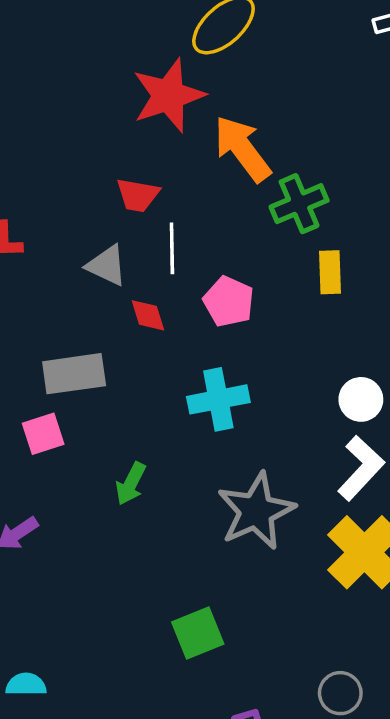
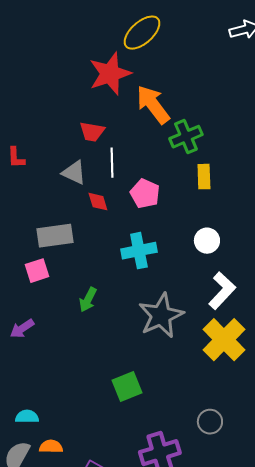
white circle: (361, 399) -> (207, 241), moved

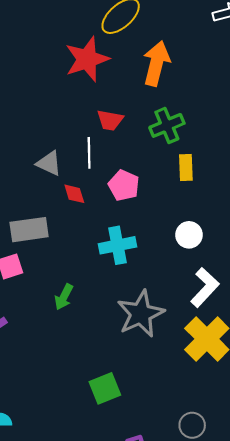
orange arrow: (153, 105) -> (156, 63), moved, turned 51
red trapezoid: (92, 132) -> (110, 120), moved

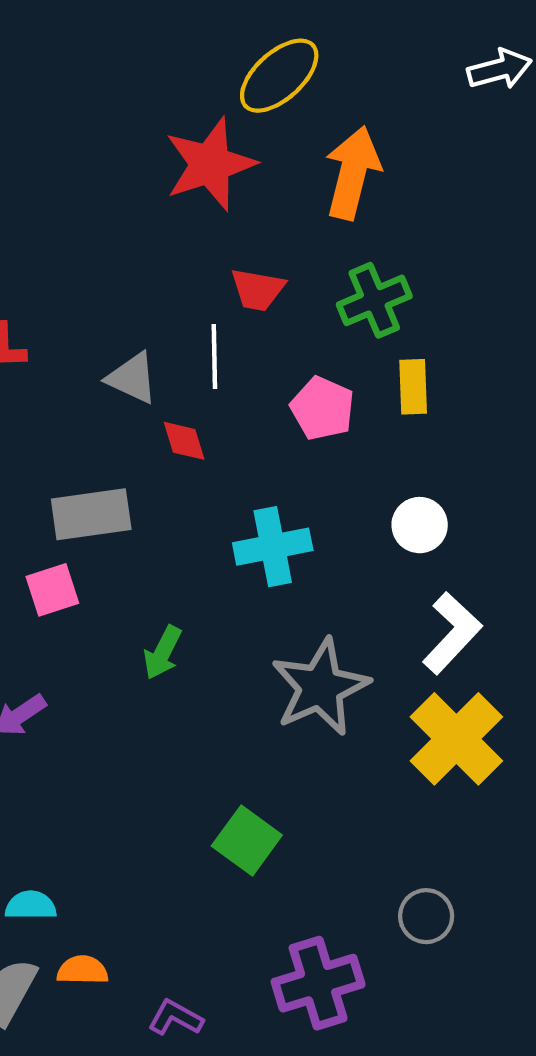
pink pentagon: (124, 185) -> (322, 408), moved
green square: (105, 388) -> (247, 841), turned -32

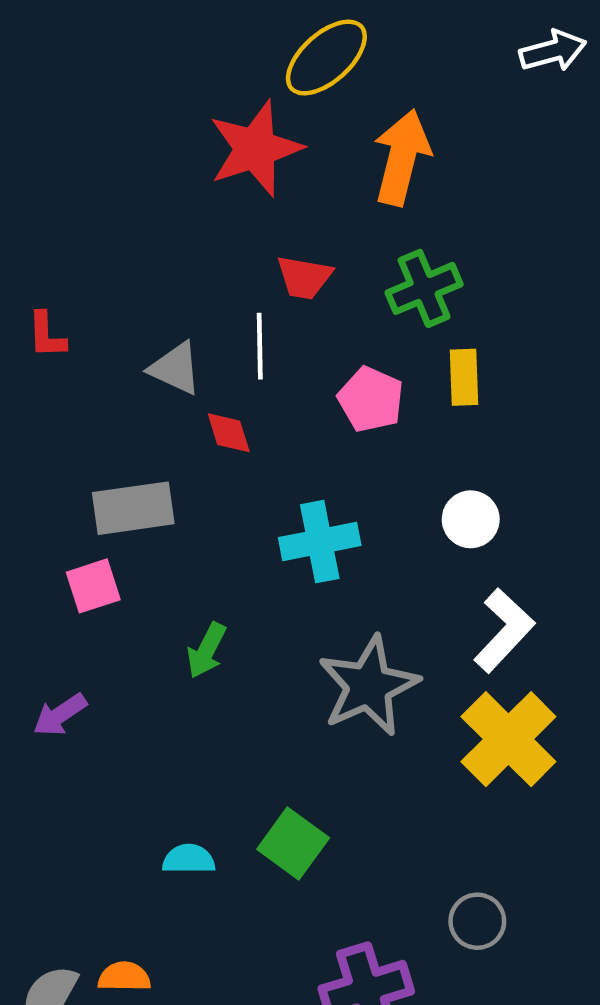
cyan semicircle: (31, 905) -> (189, 859), moved

